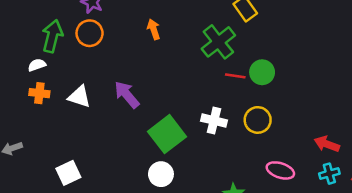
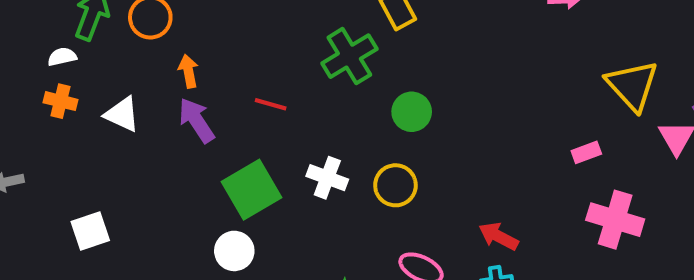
orange arrow: (154, 29) -> (188, 71), moved
red line: (235, 76) -> (271, 104), moved

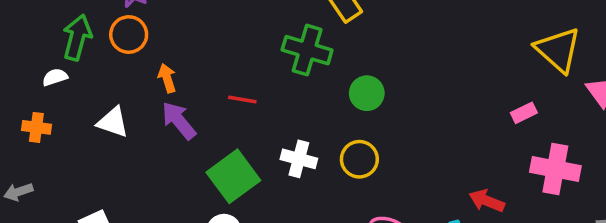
green cross: (349, 56) -> (307, 50), turned -36
orange cross: (60, 101) -> (36, 127), moved
red arrow: (499, 236) -> (487, 201), moved

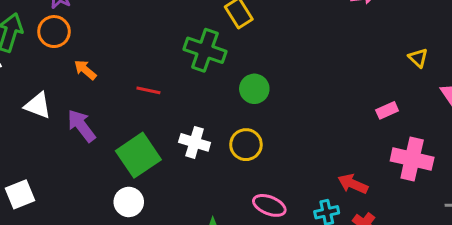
yellow triangle: (558, 50) -> (418, 58), size x0.5
orange arrow: (167, 78) -> (85, 70), turned -35
purple arrow: (179, 121) -> (81, 126), moved

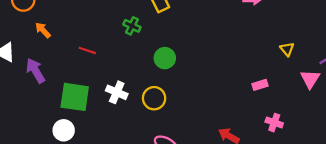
green cross: (205, 50) -> (132, 26), size x0.6
green square: (138, 155) -> (75, 97), turned 36
pink cross: (412, 159) -> (274, 123), size x0.6

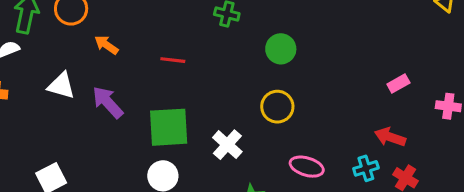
pink rectangle: (260, 85) -> (398, 84), moved
white cross: (117, 92) -> (227, 145), moved, turned 30

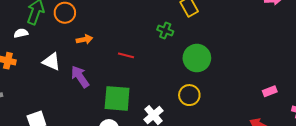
orange arrow: (106, 45) -> (84, 39), turned 126
green circle: (281, 49) -> (197, 58), size x1.4

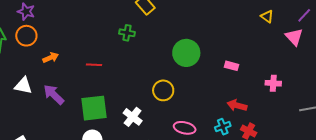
green circle: (197, 58) -> (186, 53), moved
pink rectangle: (270, 91) -> (231, 66), moved, turned 48

